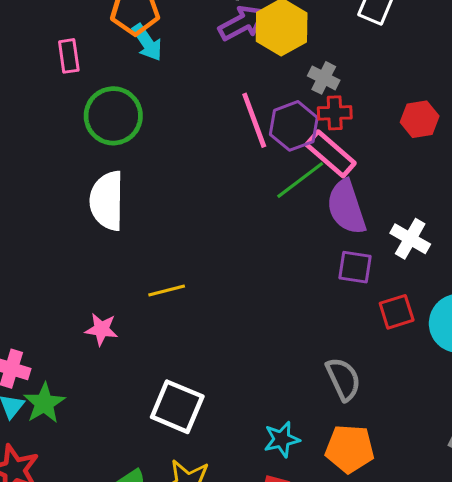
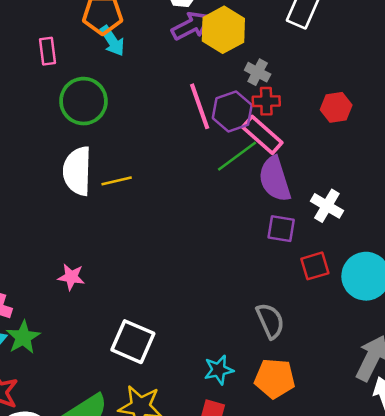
yellow line: (167, 291) -> (117, 181), moved

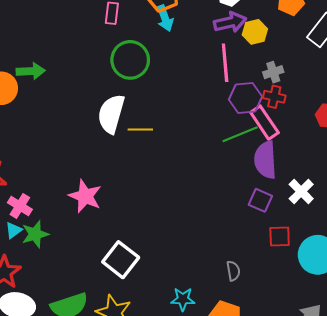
yellow hexagon: (223, 30) -> (255, 32), size x0.7
gray cross: (258, 72) -> (273, 72), turned 30
pink line: (200, 106) -> (225, 63), moved
pink star: (71, 277) -> (85, 196), size x1.5
gray semicircle: (270, 321) -> (233, 271), size x0.7

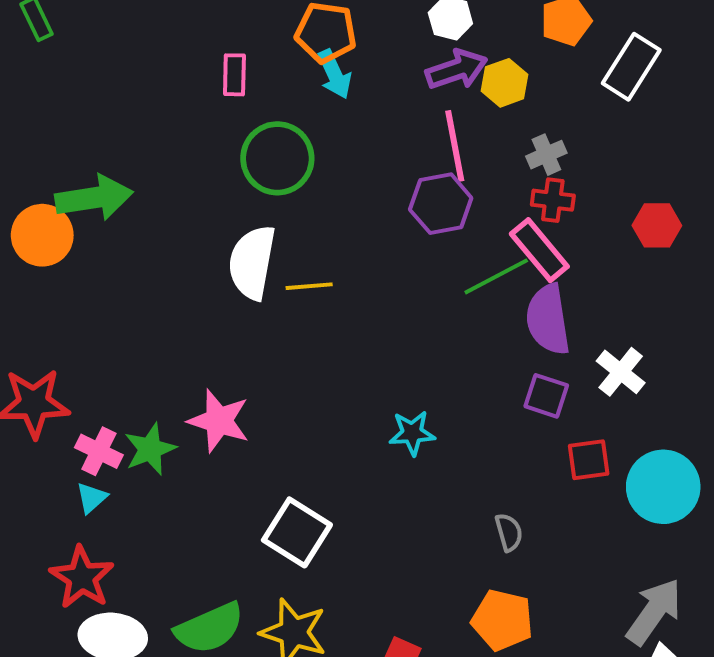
green arrow: (31, 71) -> (94, 198), size x1.4
purple hexagon: (245, 98) -> (441, 204), moved
green star: (35, 234) -> (150, 449), moved
cyan star: (183, 299) -> (412, 433), moved

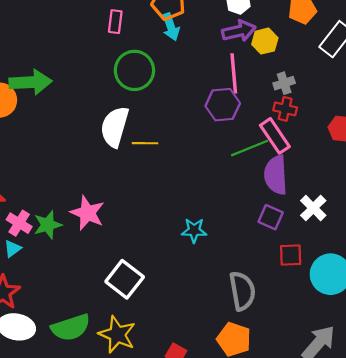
gray semicircle: (509, 532) -> (242, 291), size x1.8

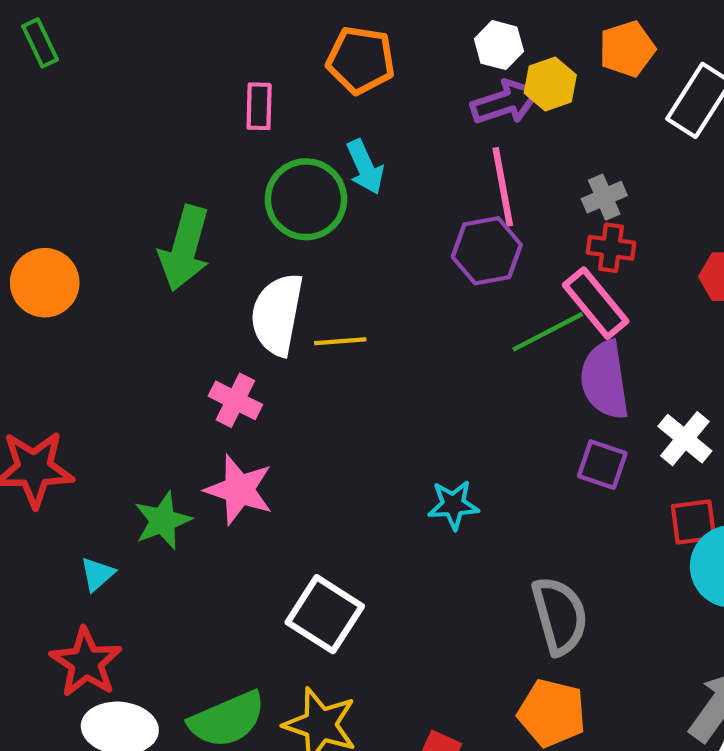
cyan arrow: (171, 27) -> (365, 167), moved
yellow hexagon: (265, 41) -> (550, 84), moved
green arrow: (30, 82) -> (185, 248), moved, turned 114
pink cross: (19, 223) -> (235, 400), moved
red square: (291, 255) -> (693, 522), moved

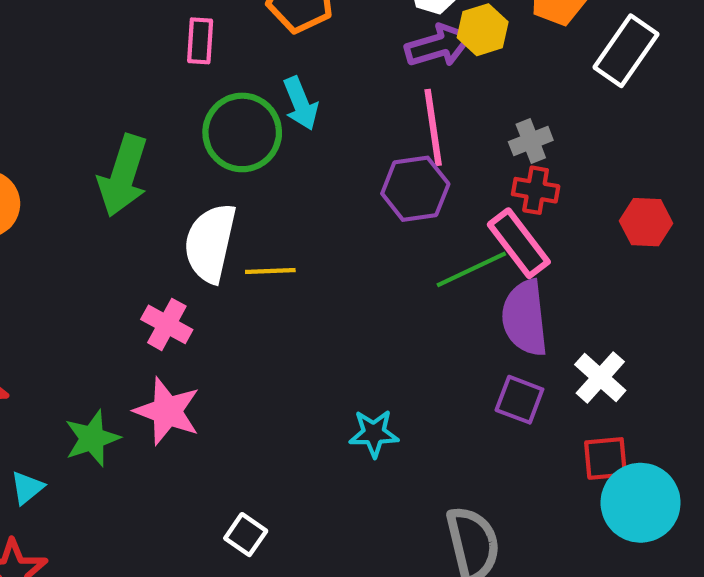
white square: (325, 614) -> (246, 535), size x0.6

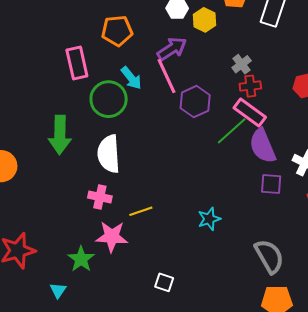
pink rectangle: (200, 41) -> (77, 63), size x1.5
purple arrow: (438, 46) -> (172, 49), moved
pink line: (433, 127) -> (166, 76), moved
yellow line: (270, 271) -> (141, 211), moved

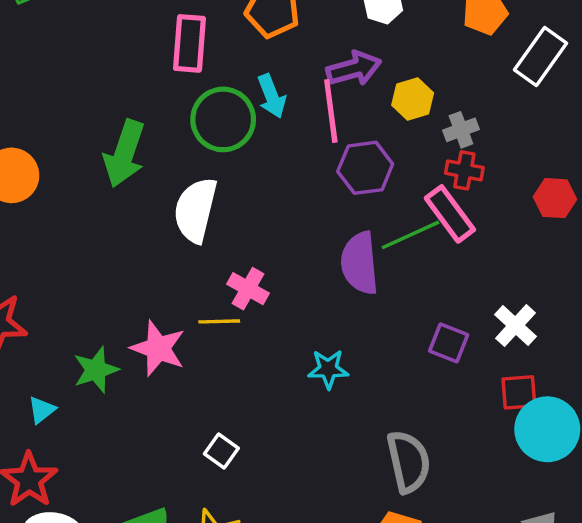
yellow hexagon: (205, 20) -> (413, 99), moved
purple semicircle: (263, 146) -> (360, 263), moved
pink cross: (100, 197) -> (248, 289), moved

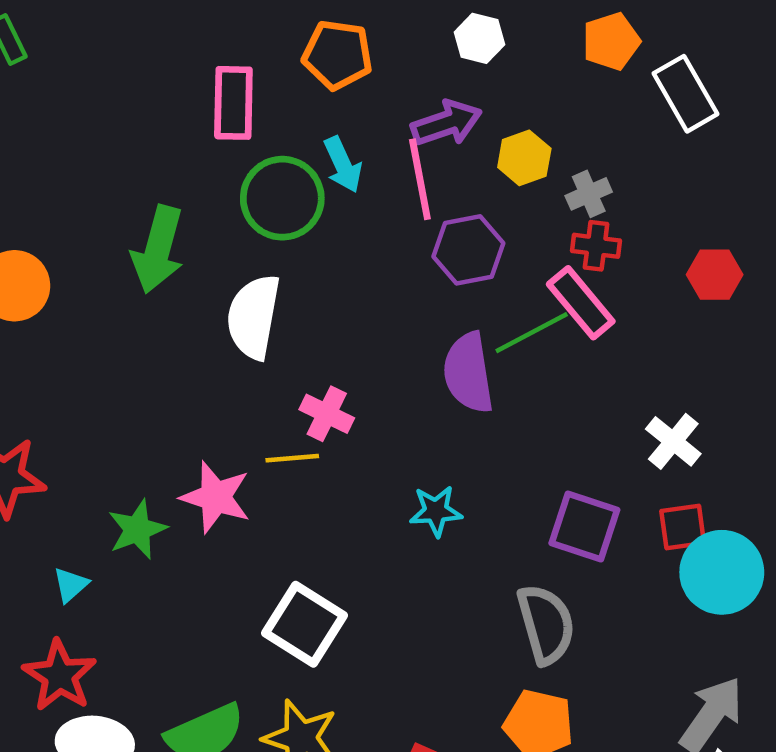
white rectangle: (540, 56) -> (685, 94), turned -62
purple square: (449, 343) -> (584, 526), moved, size x1.4
white square: (221, 451) -> (305, 624), size x1.8

